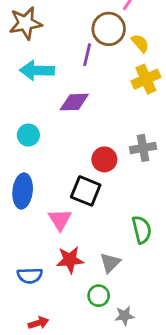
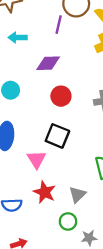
cyan arrow: (37, 70) -> (18, 38), size x0.7
red circle: (104, 159) -> (61, 96), moved
red star: (70, 260) -> (45, 192), turned 30

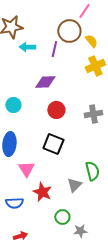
cyan arrow: (18, 38) -> (27, 47), moved
pink triangle: (36, 159) -> (26, 169), moved
gray triangle: (77, 195) -> (74, 185), moved

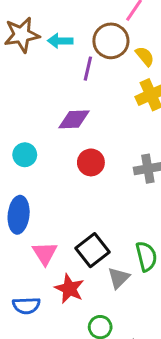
cyan arrow: (27, 47) -> (60, 41), moved
black square: (53, 144) -> (92, 250), moved, turned 30

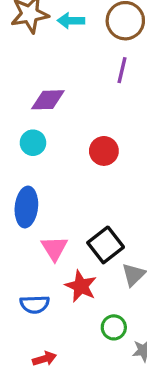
purple line: (88, 69) -> (122, 70), moved
purple diamond: (74, 119) -> (48, 100), moved

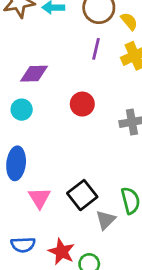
red circle: (104, 151) -> (82, 104), moved
red star: (81, 286) -> (62, 252), moved

